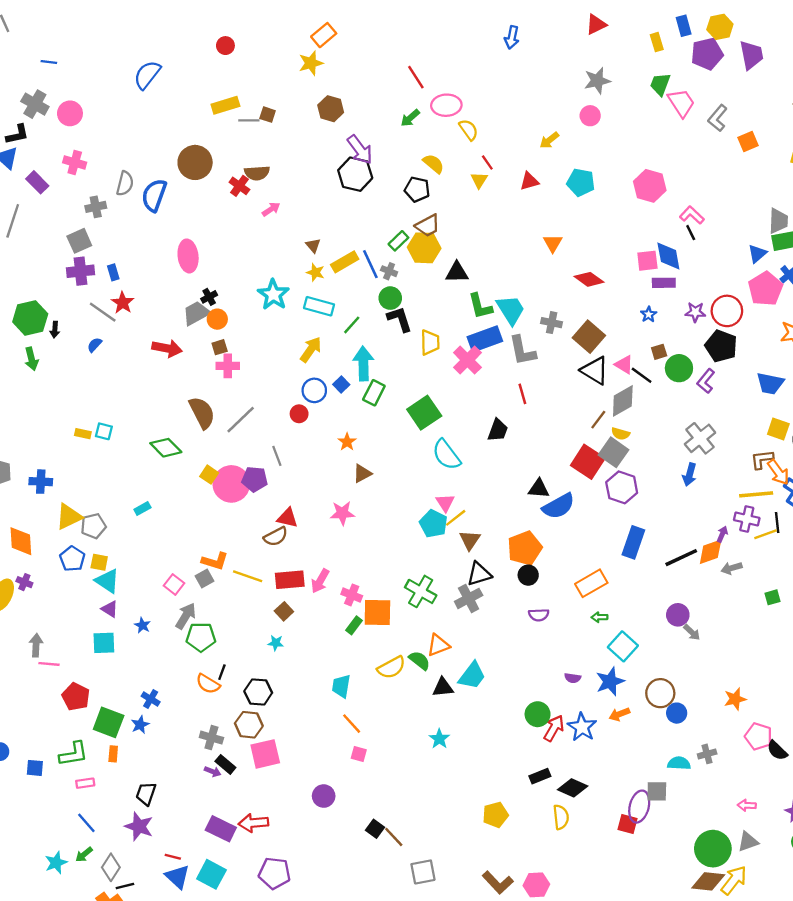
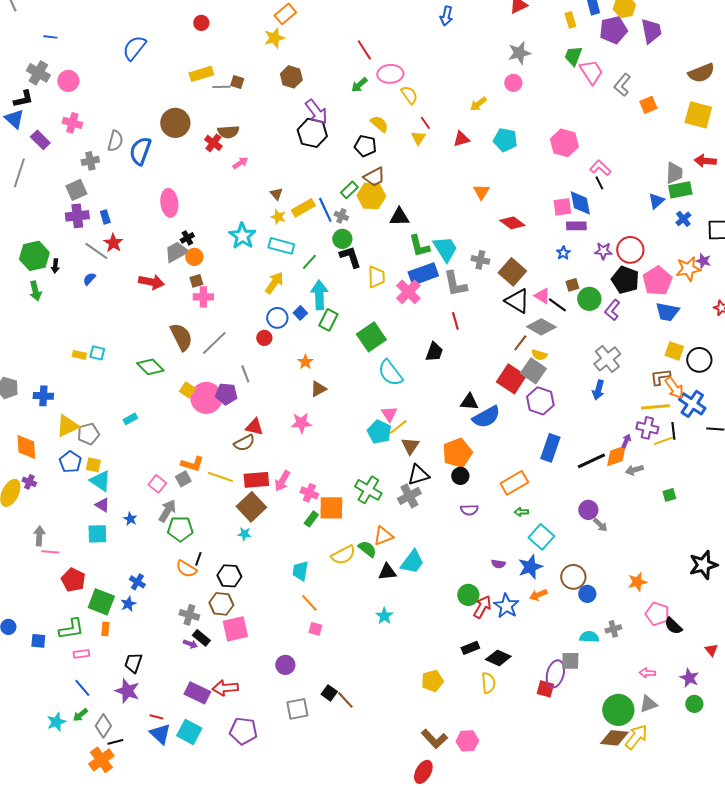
pink pentagon: (765, 289) -> (657, 281), moved
gray diamond: (623, 401) -> (541, 327), turned 60
brown square: (284, 611) -> (251, 507), size x1.8
gray square: (423, 872) -> (297, 709), moved

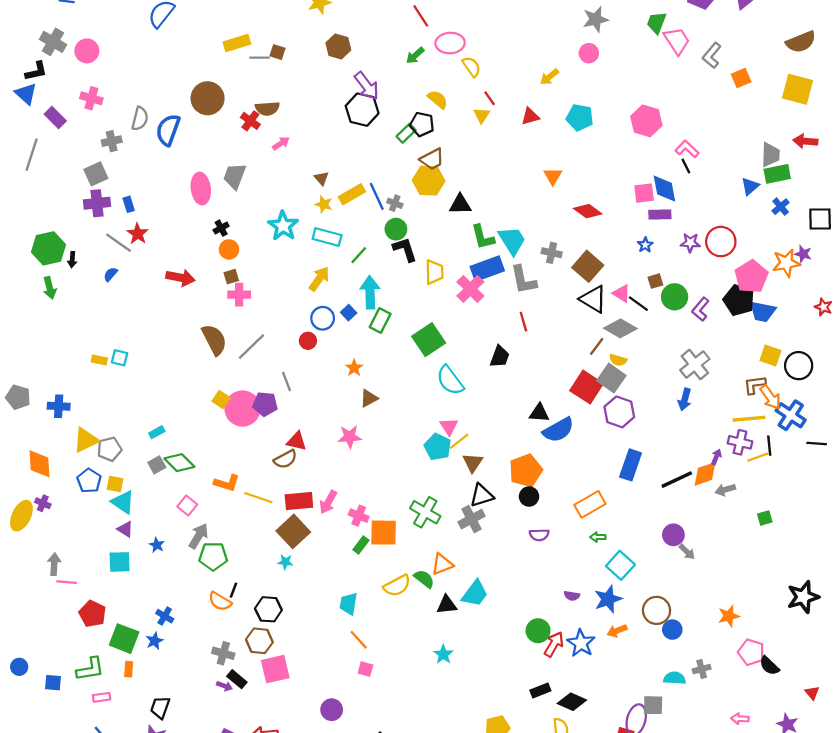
green rectangle: (349, 190) -> (406, 133), moved
gray trapezoid: (176, 252) -> (235, 176), moved, turned -40
black pentagon: (625, 280) -> (739, 300), moved
green diamond: (150, 367) -> (179, 463), moved
gray square: (183, 479) -> (157, 465), moved

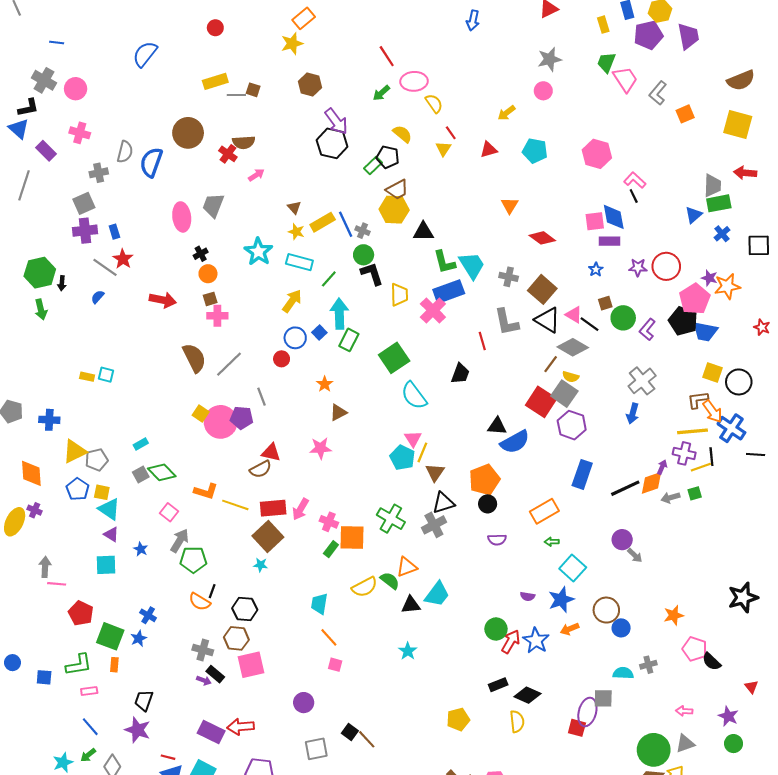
purple star: (803, 254) -> (709, 278), moved
gray L-shape: (523, 280) -> (506, 322), moved
yellow line: (459, 441) -> (422, 452), turned -30
green square: (765, 518) -> (695, 493), moved

